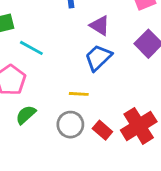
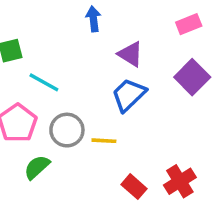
gray circle: (70, 125) -> (67, 130), moved
red cross: (139, 126) -> (180, 181), size x0.7

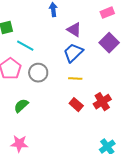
yellow line: (104, 141) -> (75, 79), moved
green semicircle: (37, 167) -> (21, 106), moved

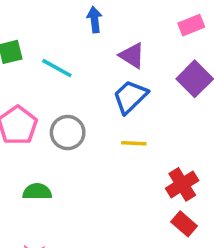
cyan line: (25, 46) -> (57, 68), moved
red rectangle: (76, 105) -> (184, 224), moved
green semicircle: (21, 106) -> (37, 192), turned 42

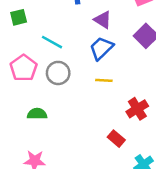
cyan line: (57, 68) -> (52, 42), moved
red rectangle: (184, 224) -> (116, 139), moved

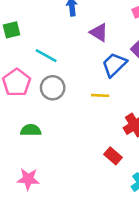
blue trapezoid: (101, 48) -> (114, 65), moved

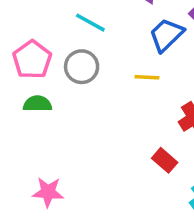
cyan line: (46, 56) -> (90, 23), moved
green semicircle: (31, 130) -> (37, 104), moved

